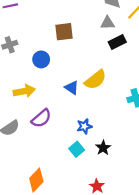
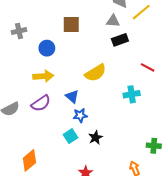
blue triangle: (72, 88) -> (72, 96), moved
yellow arrow: (24, 91) -> (43, 76), moved

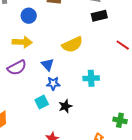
cyan cross: (132, 94) -> (91, 78), moved

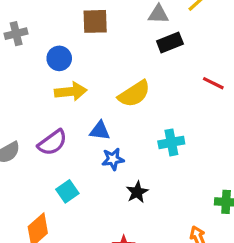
yellow arrow: (22, 42) -> (71, 92), moved
blue triangle: (48, 65) -> (100, 131), turned -32
cyan square: (42, 102) -> (67, 191), moved

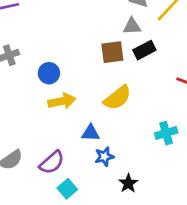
brown square: (95, 21) -> (112, 52), moved
cyan cross: (171, 142) -> (166, 133), moved
purple semicircle: (52, 143) -> (52, 162), moved

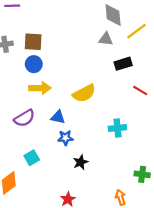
black rectangle: (144, 50) -> (123, 64), moved
brown square: (112, 52) -> (33, 42), moved
purple semicircle: (52, 162) -> (24, 118), moved

